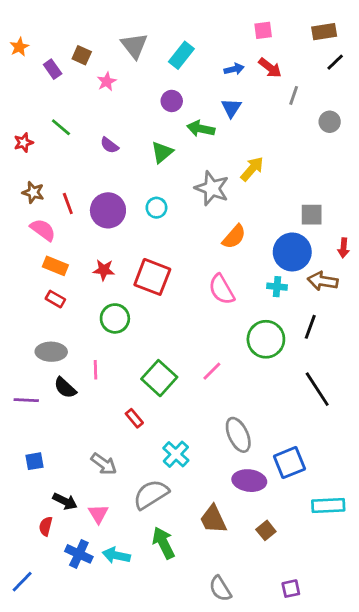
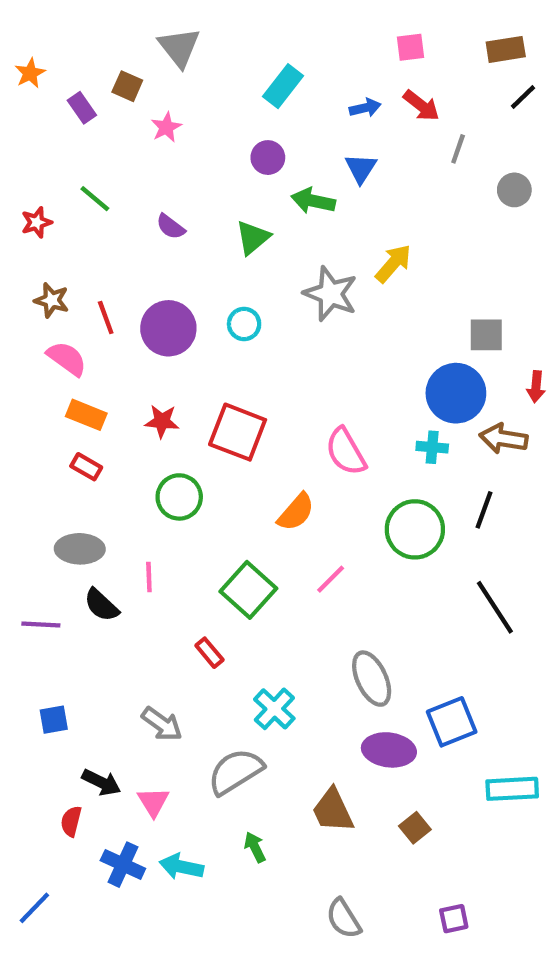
gray triangle: (134, 46) -> (179, 47), moved
orange semicircle: (234, 237) -> (296, 512), moved
green arrow: (163, 543) -> (255, 847), size x0.6

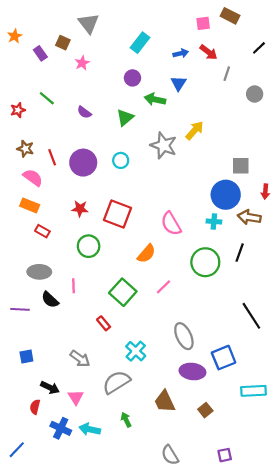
brown rectangle: (506, 49) -> (230, 16), moved, turned 36
orange rectangle: (86, 415) -> (30, 205), moved
black line: (495, 607) -> (251, 316), moved

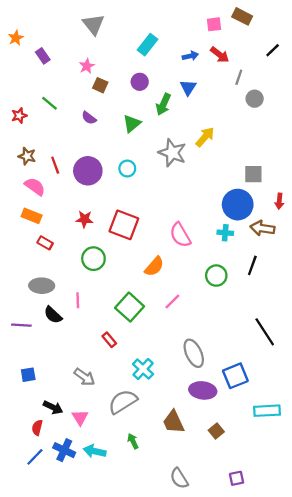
brown square: (63, 43) -> (100, 85), moved
gray circle: (255, 94) -> (255, 99), moved
green arrow: (155, 99) -> (163, 104), turned -78
green circle: (205, 262) -> (216, 276), size x0.7
blue line: (17, 450) -> (35, 457), moved

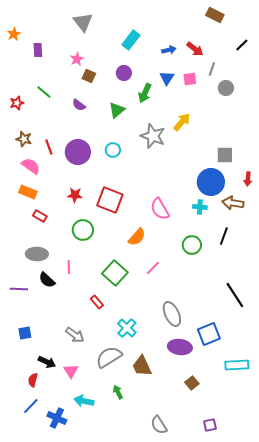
pink square: (214, 24) -> (190, 79), moved
purple rectangle: (43, 56) -> (38, 50), turned 32
brown trapezoid: (173, 422) -> (142, 366), moved
blue cross: (64, 450) -> (57, 418), moved

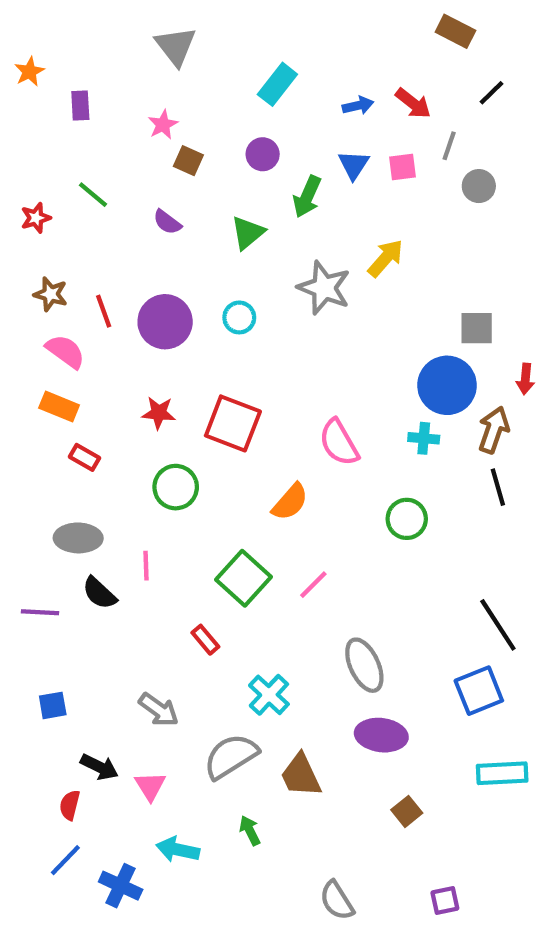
black line: (242, 45) -> (492, 93), moved
brown arrow: (233, 203) -> (494, 430), turned 100
black line: (224, 236) -> (498, 487), moved, turned -36
pink line: (153, 268) -> (313, 585), moved
blue square: (209, 334) -> (479, 691), moved

